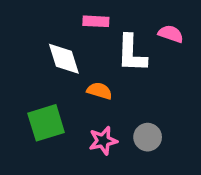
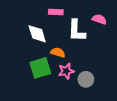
green square: (46, 123) -> (40, 68), moved
pink star: (103, 141) -> (66, 71), moved

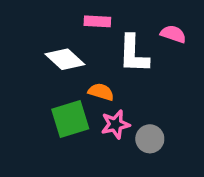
white diamond: (37, 34) -> (65, 59), turned -30

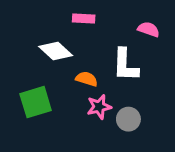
white L-shape: (134, 54) -> (125, 65), moved
green square: (70, 119) -> (36, 102), moved

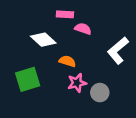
pink semicircle: (149, 29) -> (83, 29), moved
white L-shape: (125, 65) -> (118, 50), moved, turned 48

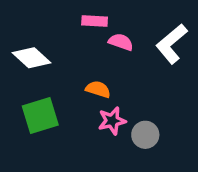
white diamond: (43, 40) -> (32, 58), moved
white L-shape: (118, 50) -> (172, 44), moved

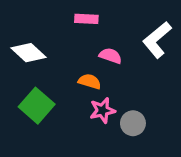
pink semicircle: (121, 42) -> (110, 56), moved
green square: (40, 116) -> (37, 106), turned -32

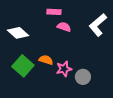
pink semicircle: (110, 56) -> (64, 27), moved
orange semicircle: (90, 81) -> (46, 60), moved

